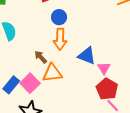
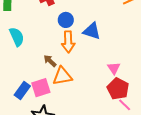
blue triangle: (87, 56) -> (92, 31), moved
pink square: (30, 83) -> (41, 88), turned 30

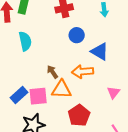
orange arrow: (68, 42) -> (83, 72), moved, turned 75
red pentagon: (118, 89) -> (79, 115), moved

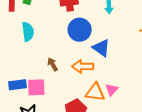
blue circle: (77, 35) -> (80, 30), size x1.5
orange triangle: (61, 89) -> (95, 92), moved
blue rectangle: (19, 95) -> (17, 85), turned 30

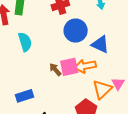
pink square: (36, 87) -> (69, 67), moved
orange triangle: (95, 92) -> (102, 89), turned -40

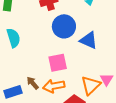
orange arrow: (85, 66) -> (54, 86), moved
brown arrow: (55, 69) -> (33, 83), moved

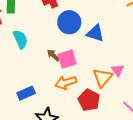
brown arrow: (33, 83) -> (53, 55), moved

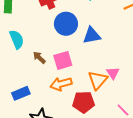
blue triangle: (95, 33) -> (92, 35), turned -30
brown arrow: (53, 55) -> (39, 58), moved
red pentagon: (89, 100) -> (84, 102), turned -30

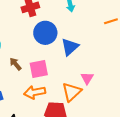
blue triangle: (92, 35) -> (70, 47), turned -36
pink triangle: (113, 73) -> (87, 78), moved

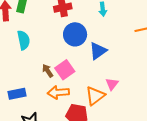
brown arrow: (15, 64) -> (48, 71), moved
pink square: (39, 69) -> (65, 70), turned -30

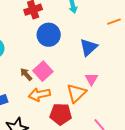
blue triangle: (98, 51) -> (89, 47), moved

